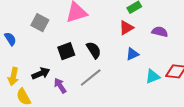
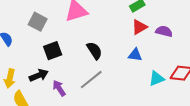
red triangle: (126, 28) -> (139, 27), moved
black square: (66, 51) -> (53, 51), moved
blue triangle: (132, 54) -> (135, 55), turned 32

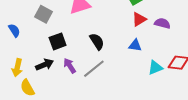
purple arrow: (59, 88) -> (70, 66), moved

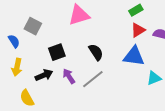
gray square: (43, 14) -> (33, 26), moved
blue triangle: (135, 45) -> (134, 56), size x1.6
yellow arrow: (17, 68) -> (17, 67), moved

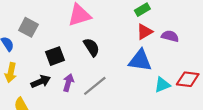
black semicircle: (96, 52) -> (91, 47), moved
purple arrow: (69, 76) -> (68, 83), turned 49

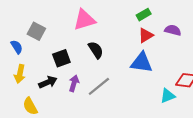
purple semicircle: (170, 36) -> (173, 30), moved
cyan triangle: (162, 85) -> (168, 96), moved

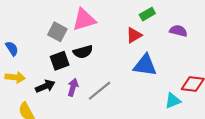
gray square: (36, 31) -> (57, 32), moved
red triangle: (146, 35) -> (134, 35), moved
black semicircle: (96, 50) -> (83, 52), moved, turned 108
yellow arrow: (20, 74) -> (15, 77), turned -96

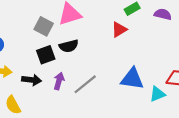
purple semicircle: (178, 31) -> (163, 14), moved
blue triangle: (145, 65) -> (132, 79), moved
black arrow: (45, 86) -> (32, 80), turned 30

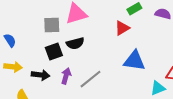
gray square: (44, 26) -> (52, 25), turned -30
blue triangle: (132, 79) -> (134, 61), moved

